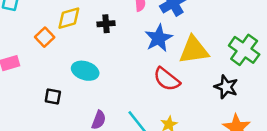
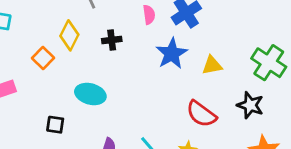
yellow diamond: (69, 18) -> (69, 35), turned -45
yellow triangle: (194, 50) -> (212, 65), size x0.6
red semicircle: (167, 79) -> (201, 114), moved

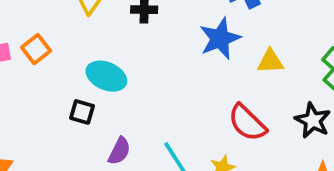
orange square: (43, 58) -> (36, 49), moved
black square: (55, 125) -> (82, 112), moved

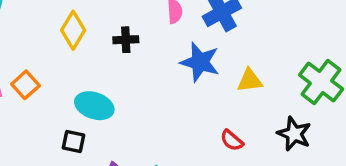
blue star: (220, 38) -> (200, 62), turned -30
red semicircle: (247, 123) -> (232, 140), size x0.6

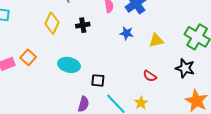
blue star: (200, 62) -> (127, 33), size x0.6
black square: (74, 142) -> (98, 80), moved

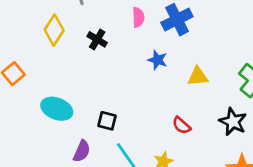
black cross: (83, 25) -> (97, 39), turned 32
cyan ellipse: (69, 65) -> (57, 109), moved

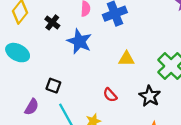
blue star: (158, 60) -> (79, 41), moved, size x1.6
cyan ellipse: (57, 109) -> (18, 53), moved

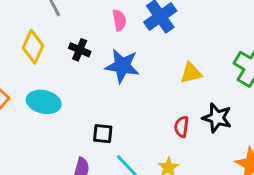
red semicircle: (110, 95) -> (182, 127), turned 64
black star: (150, 96) -> (217, 118), moved

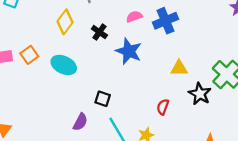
pink semicircle: (119, 20) -> (134, 17), turned -112
black star: (217, 118) -> (200, 94), moved

